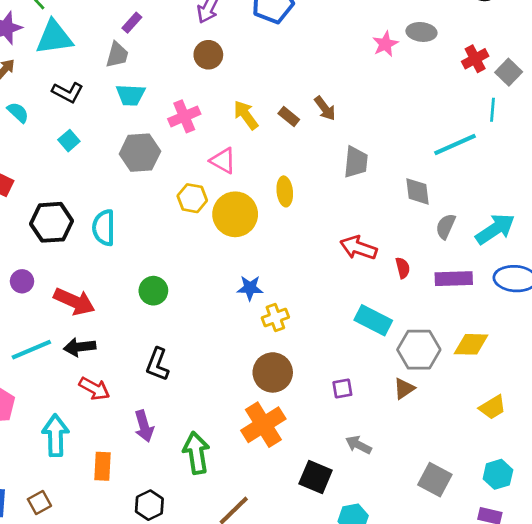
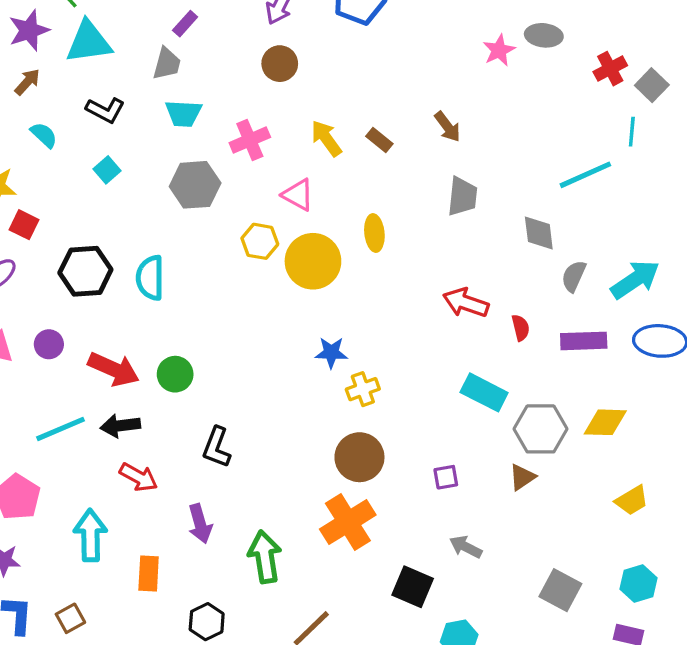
brown arrow: (325, 108) -> (447, 127), moved
green circle: (153, 291) -> (175, 374), moved

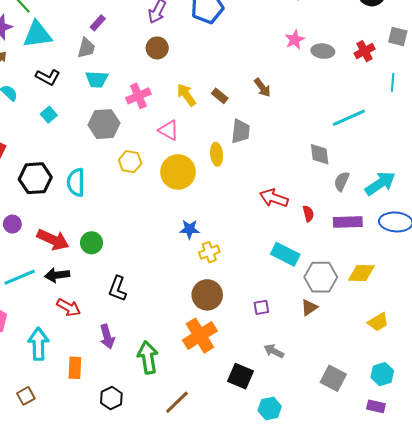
gray ellipse: (544, 35) -> (323, 51), moved
gray square: (652, 85) -> (398, 37), moved, turned -30
cyan line: (632, 132) -> (393, 82), moved
gray trapezoid: (462, 196) -> (241, 131), moved
yellow hexagon: (260, 241) -> (130, 162), moved

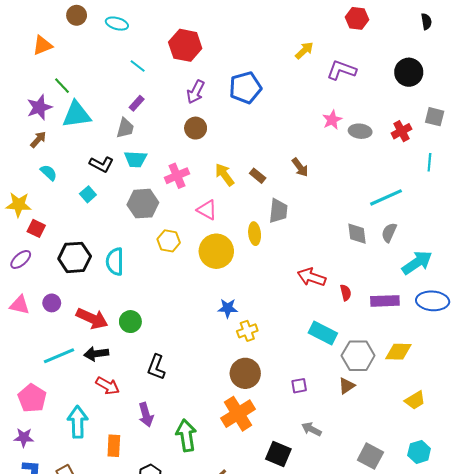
black L-shape: (48, 77) -> (101, 164), moved
gray semicircle: (342, 181) -> (389, 233), moved

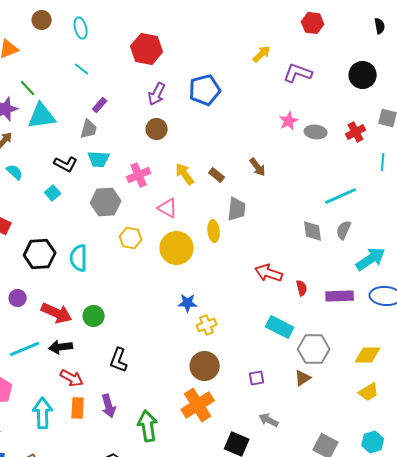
cyan ellipse: (117, 24) -> (81, 28), turned 60
cyan line: (138, 66) -> (82, 69), moved
yellow diamond: (398, 352) -> (368, 355), moved
orange rectangle: (114, 446) -> (78, 408), moved

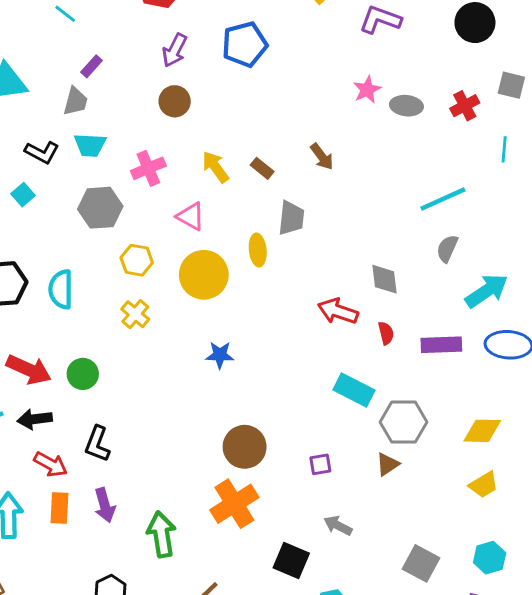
gray diamond: (313, 231) -> (385, 279), moved
yellow cross: (207, 325) -> (135, 314), moved, turned -30
black L-shape: (119, 360) -> (97, 444), moved

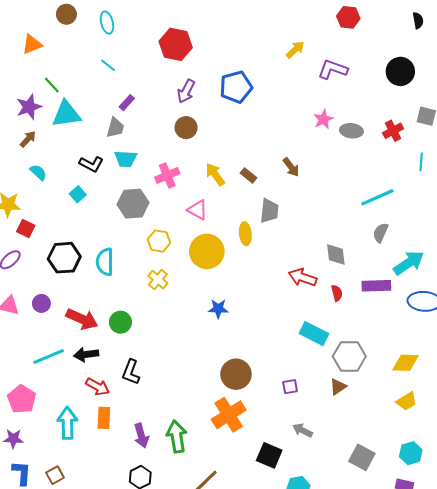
purple rectangle: (441, 345) -> (376, 286), moved
purple arrow: (105, 505) -> (141, 436), moved

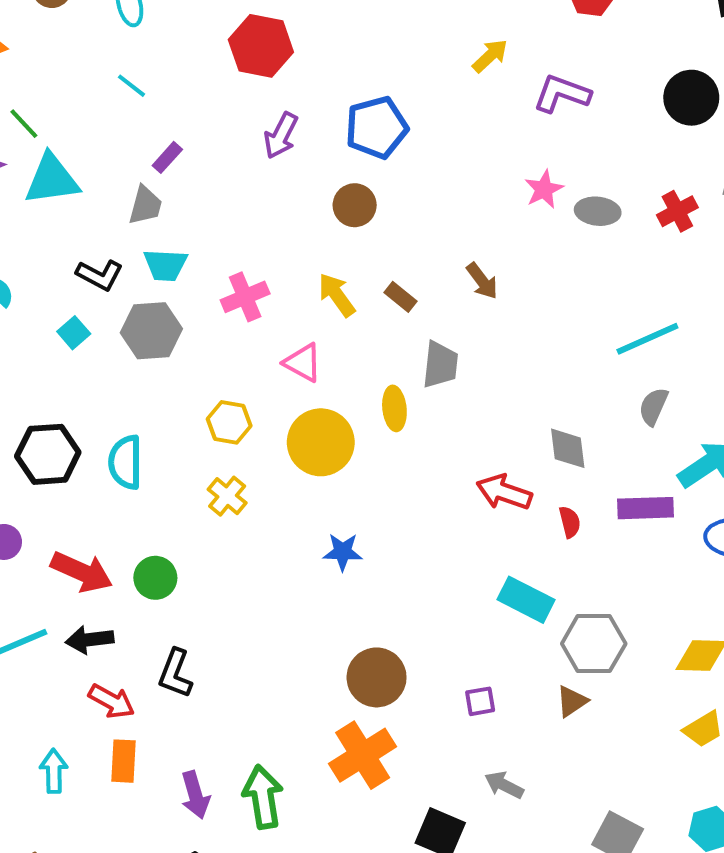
brown circle: (186, 128) -> (355, 205), moved
gray hexagon: (133, 204) -> (151, 331), moved
cyan arrow: (67, 423) -> (54, 771), size x0.7

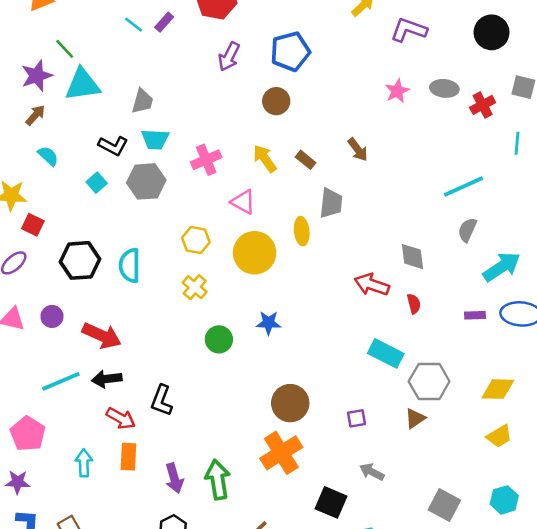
purple rectangle: (167, 157) -> (164, 22), moved
gray ellipse: (598, 211) -> (444, 88), moved
purple rectangle: (645, 508) -> (475, 315), moved, size x0.6
green circle: (155, 578) -> (219, 339), moved

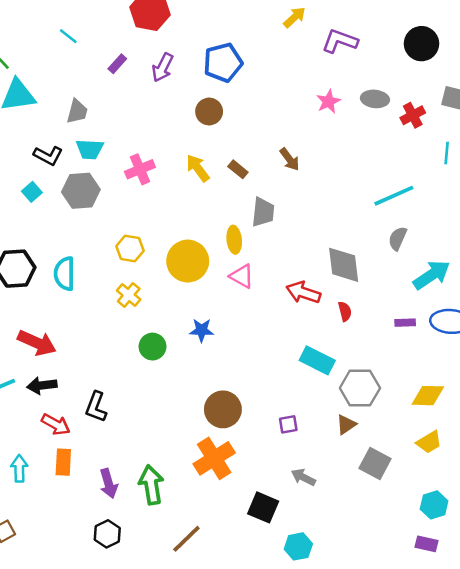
purple rectangle: (164, 22) -> (117, 64), moved
pink triangle: (243, 202) -> (242, 276), moved
gray diamond: (413, 257) -> (344, 265), size x1.4
gray square: (444, 505) -> (375, 463), moved

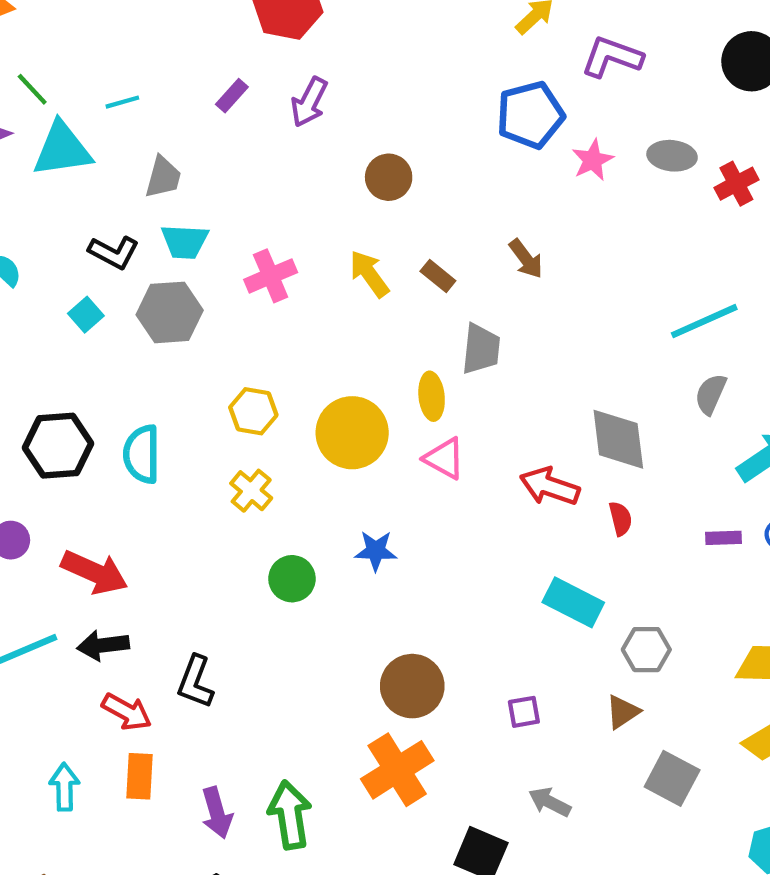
cyan line: (68, 36) -> (122, 102), moved, turned -54
blue pentagon: (223, 62) -> (530, 115), moved
gray hexagon: (360, 388) -> (646, 650), size x0.7

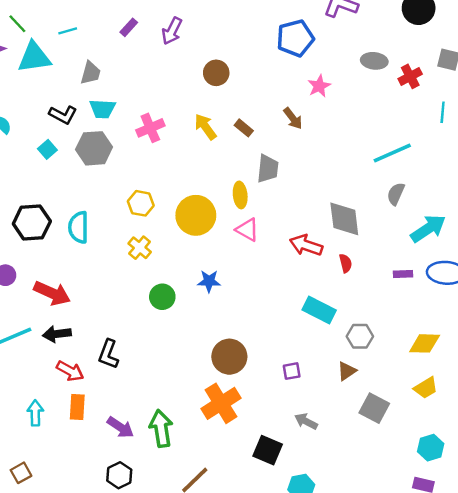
pink star: (593, 160) -> (319, 86), moved
purple arrow: (217, 813) -> (120, 427), turned -40

